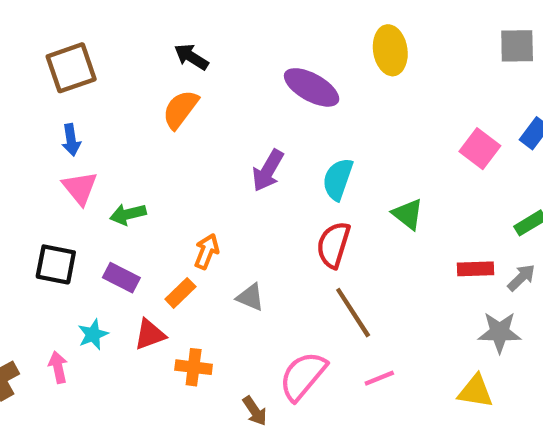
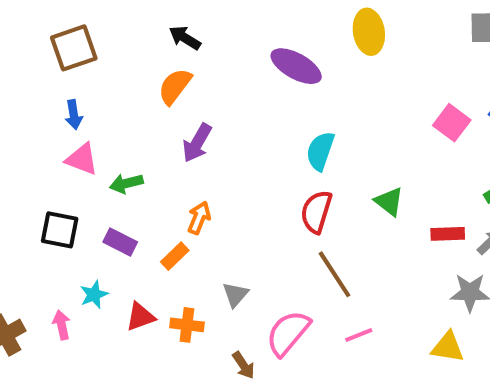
purple arrow: (268, 170) -> (197, 143), moved
pink triangle: (80, 188) -> (82, 159), turned -30
green triangle: (408, 214) -> (389, 202), moved
gray triangle: (250, 297) -> (235, 295), moved, turned 48
red triangle: (150, 334) -> (140, 317), moved

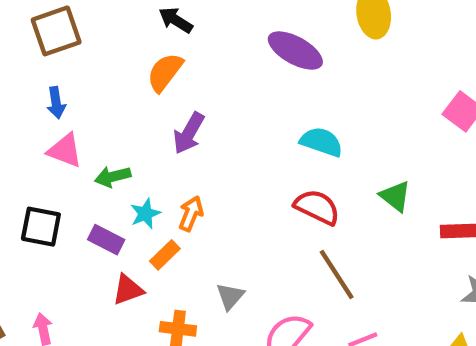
cyan semicircle: (320, 151) -> (321, 142), turned 90
red semicircle: (316, 212) -> (317, 207), turned 99
cyan star: (94, 295) -> (145, 214), moved
red triangle: (140, 317) -> (128, 290), moved

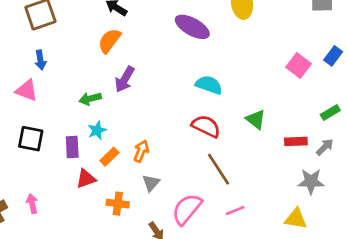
pink triangle: (65, 151) -> (27, 90), moved
green arrow: (113, 177) -> (90, 99), moved
orange arrow: (191, 214) -> (141, 151), moved
purple rectangle: (106, 240) -> (72, 147), turned 60

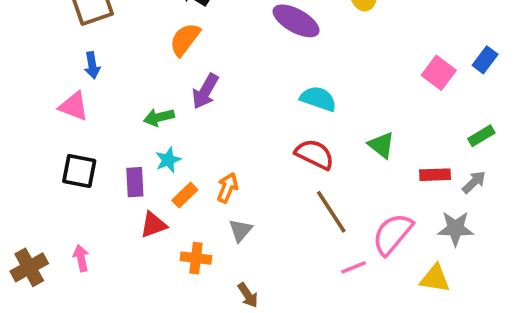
pink semicircle: (187, 209) -> (392, 234), moved

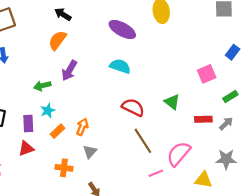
pink square: (439, 73) -> (207, 74), moved, turned 30
cyan semicircle: (318, 99) -> (120, 66), moved
red triangle: (153, 225) -> (26, 148), moved
gray star: (455, 228) -> (226, 159), moved

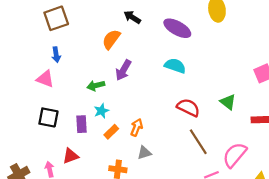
black arrow: (63, 14) -> (132, 17), moved
red triangle: (26, 148) -> (70, 156), moved
gray triangle: (90, 152) -> (144, 153), turned 32

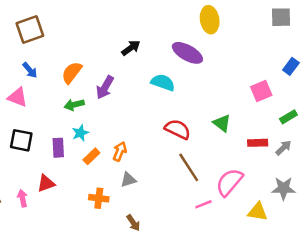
black arrow: (132, 17) -> (131, 48), moved, turned 112
purple ellipse: (177, 28) -> (187, 53), moved
orange semicircle: (111, 39) -> (72, 73), moved
blue arrow: (56, 55) -> (30, 70), turned -32

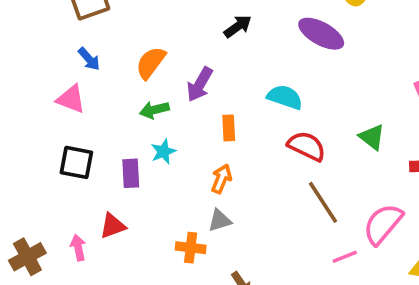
cyan semicircle: (163, 82) -> (285, 97), moved
orange rectangle: (91, 156) -> (229, 128), moved, turned -49
gray triangle: (128, 180) -> (220, 220), moved

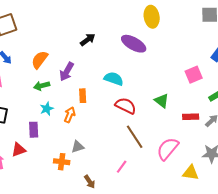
purple rectangle: (131, 173) -> (34, 130), moved
orange arrow: (221, 179) -> (70, 115), moved
pink line: (345, 257) -> (122, 167), moved, turned -32

